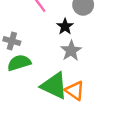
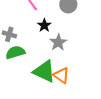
black star: (65, 26) -> (44, 25), moved

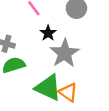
gray star: (58, 42) -> (65, 53), size x1.4

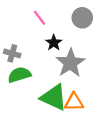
orange triangle: (68, 92) -> (74, 102), turned -36

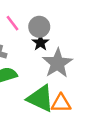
pink line: (40, 18) -> (13, 23), moved
gray circle: (82, 18) -> (39, 27), moved

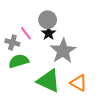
pink line: (13, 23) -> (26, 33), moved
orange triangle: (61, 103) -> (79, 83), moved, turned 30

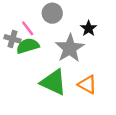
black star: (49, 33) -> (89, 28), moved
green semicircle: (19, 61) -> (28, 46), moved

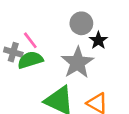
gray circle: (52, 13) -> (81, 23), moved

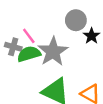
gray star: (77, 63) -> (53, 52), moved

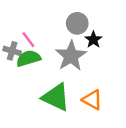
gray star: (53, 52) -> (71, 56), moved

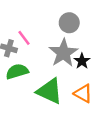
black star: (93, 40) -> (82, 61), moved
green semicircle: (28, 58) -> (17, 71), moved

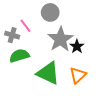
gray circle: (69, 23) -> (50, 12), moved
orange triangle: (83, 93) -> (78, 75), turned 48

